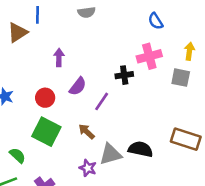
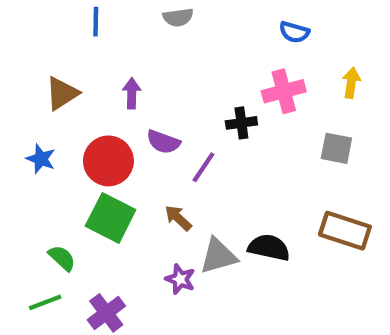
blue semicircle: (156, 21) -> (294, 32), turned -42
brown triangle: (17, 32) -> (62, 93), moved
gray square: (181, 78) -> (336, 148), moved
purple semicircle: (78, 86) -> (163, 142), turned 72
red circle: (45, 98) -> (108, 161), size x1.5

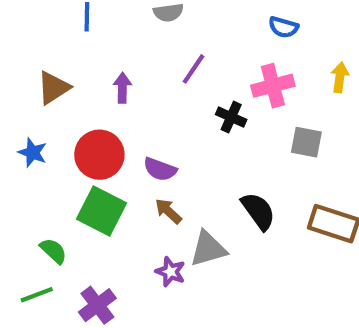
black cross: (241, 123) -> (231, 117), turned 32
purple semicircle: (163, 142) -> (160, 169), moved
gray square: (336, 148) -> (306, 142), moved
purple line: (203, 167) -> (193, 69), moved
black semicircle: (269, 247) -> (258, 211), moved, turned 42

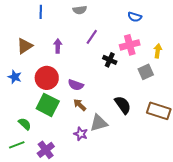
yellow arrow: (340, 77) -> (158, 51), moved
gray square: (306, 142) -> (146, 72), turned -35

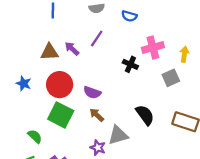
blue semicircle: (135, 17) -> (129, 16), moved
purple line: (92, 37) -> (97, 39), moved
brown triangle: (25, 46) -> (49, 52), moved, turned 30
purple arrow: (58, 46) -> (72, 49), turned -48

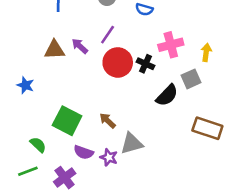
red circle: (60, 85) -> (118, 62), moved
purple semicircle: (92, 92) -> (84, 152), moved
black semicircle: (145, 115) -> (167, 95), moved, turned 80

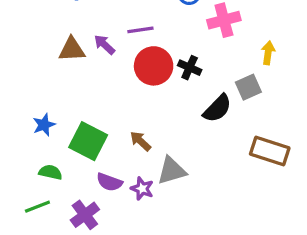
purple line: (108, 35) -> (140, 30), turned 48
pink cross: (171, 45) -> (224, 20), moved
blue star: (25, 85) -> (44, 125), moved, turned 30
green semicircle: (38, 145) -> (51, 172), turned -30

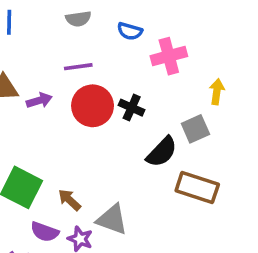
purple arrow: (104, 45) -> (39, 100), moved, turned 120
brown arrow: (140, 141) -> (69, 200), moved
brown rectangle: (270, 151) -> (197, 187), moved
gray triangle: (172, 171) -> (112, 219), turned 36

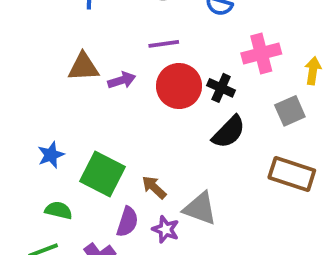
pink cross: (169, 56) -> (261, 53), moved
black semicircle: (162, 152) -> (229, 132), moved
purple semicircle: (45, 232) -> (127, 222), turned -92

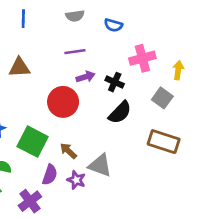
purple arrow: (122, 80) -> (86, 77), moved
red circle: (179, 86) -> (63, 102), moved
gray square: (290, 111) -> (162, 98), turned -30

